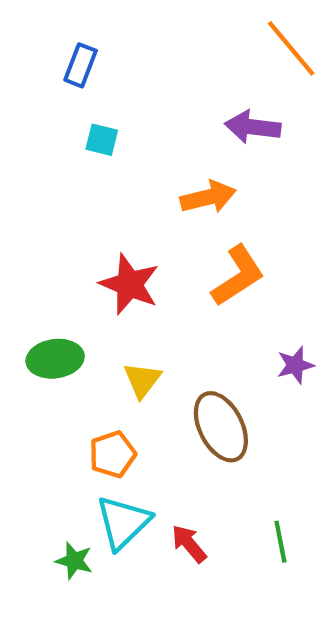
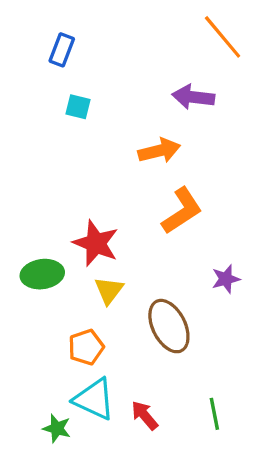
red star: (129, 284) -> (96, 243), moved
cyan triangle: (123, 522) -> (94, 399), turned -51

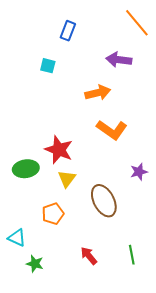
blue rectangle: (62, 50) -> (68, 31), moved
orange L-shape: (182, 211) -> (112, 130), turned 68
cyan triangle: (94, 399) -> (17, 238), moved, size x0.7

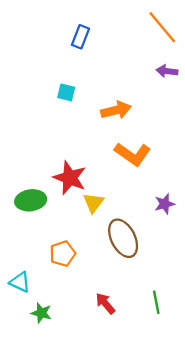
purple arrow: (119, 60) -> (167, 71), moved, size x0.7
cyan square: (48, 66) -> (66, 92), moved
yellow triangle: (67, 179) -> (93, 203), moved

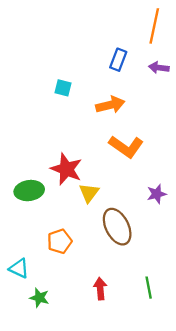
orange line: (162, 27) -> (154, 26), turned 52
blue rectangle: (80, 37) -> (118, 60), moved
red arrow: (105, 303) -> (100, 289), turned 35

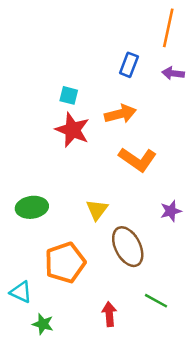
red star: (66, 169) -> (72, 130), moved
orange pentagon: (60, 241) -> (65, 263), size x1.5
green line: (149, 288) -> (156, 301), moved, turned -50

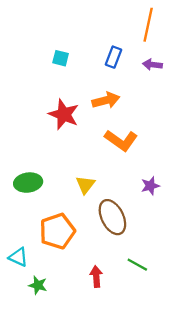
cyan square: (69, 95) -> (61, 58), moved

